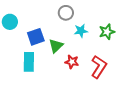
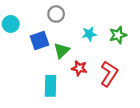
gray circle: (66, 13) -> (56, 14), moved
cyan rectangle: (29, 62) -> (51, 86), moved

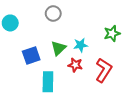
cyan star: (89, 34) -> (81, 45), moved
blue square: (39, 41) -> (31, 55), moved

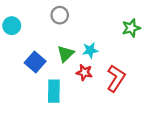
green star: (112, 33) -> (131, 28), moved
blue square: (31, 55) -> (35, 62), turned -30

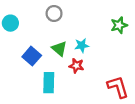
green triangle: (66, 54) -> (59, 49), turned -35
red L-shape: (116, 78) -> (118, 87), moved, turned -50

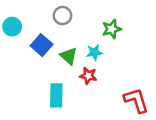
green star: (119, 25) -> (112, 29), moved
blue square: (32, 56) -> (42, 45), moved

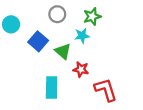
green star: (112, 29) -> (92, 16), moved
cyan star: (94, 52) -> (82, 36), moved
red L-shape: (136, 100) -> (106, 90), moved

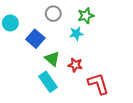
green triangle: (63, 51) -> (52, 59), moved
cyan rectangle: (52, 87) -> (48, 82), turned -36

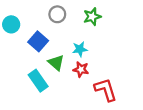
cyan star: (76, 33) -> (80, 49), moved
cyan rectangle: (48, 82) -> (38, 81), moved

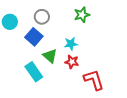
gray circle: (57, 14) -> (42, 17), moved

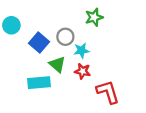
gray circle: (42, 17) -> (65, 37), moved
cyan rectangle: (34, 72) -> (39, 83), turned -60

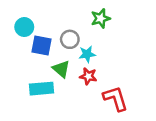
cyan circle: (11, 25) -> (24, 27), moved
blue square: (39, 42) -> (41, 45), turned -30

